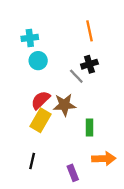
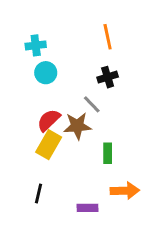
gray line: (76, 76) -> (92, 104), moved
purple rectangle: (73, 173) -> (87, 208), turned -70

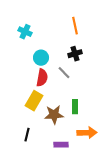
cyan cross: (36, 45) -> (25, 32), turned 32
cyan circle: (46, 73) -> (41, 58), moved
red semicircle: (49, 120) -> (42, 78), moved, turned 144
brown star: (77, 126) -> (54, 115), moved

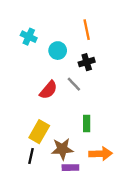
cyan circle: (41, 58) -> (58, 51), moved
red semicircle: (42, 78) -> (48, 90), turned 30
yellow rectangle: (34, 101) -> (39, 132), moved
brown star: (54, 115) -> (62, 149), moved

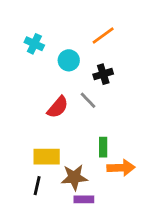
orange line: (87, 30) -> (103, 36), turned 66
yellow rectangle: (39, 132) -> (47, 157), turned 60
orange arrow: (101, 154) -> (121, 168), moved

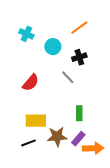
red semicircle: (58, 107) -> (31, 83), moved
orange arrow: (121, 168) -> (93, 148), moved
black line: (37, 186) -> (29, 143), turned 56
purple rectangle: (84, 199) -> (78, 139), moved, turned -48

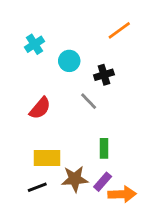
orange line: (79, 28) -> (119, 30), moved
cyan cross: (26, 34) -> (35, 44), turned 32

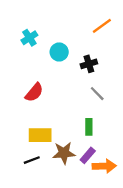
gray line: (89, 101) -> (97, 94), moved

